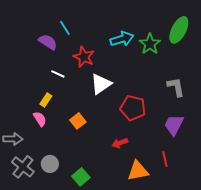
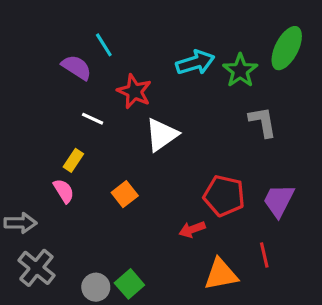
gray L-shape: (176, 87) -> (263, 122), moved
red pentagon: (133, 108) -> (224, 196), moved
gray circle: (50, 164) -> (96, 287), moved

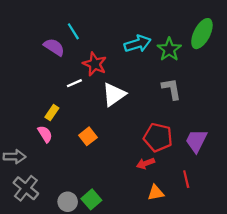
white line: (93, 119) -> (74, 83), moved, turned -49
gray L-shape: (263, 122) -> (171, 89), moved
red arrow: (192, 229) -> (146, 163), moved
orange triangle: (221, 274) -> (156, 193), size x0.7

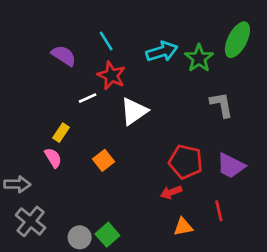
cyan line: (73, 31) -> (106, 41), moved
gray L-shape: (171, 89) -> (222, 105), moved
purple trapezoid: (196, 141) -> (231, 166), turned -90

